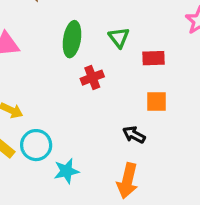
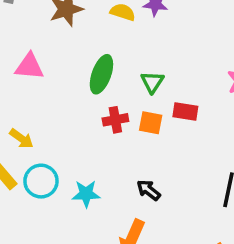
orange square: (156, 102) -> (151, 123), moved
cyan star: (66, 171) -> (86, 194), moved

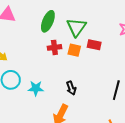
green triangle: (152, 82) -> (76, 27), size x1.5
black arrow: (149, 190) -> (71, 88), turned -152

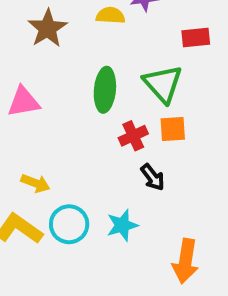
red rectangle: (94, 45) -> (196, 37), moved
black arrow: (71, 88) -> (153, 177), moved

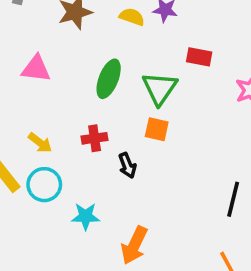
red cross: (133, 136) -> (95, 138), moved
yellow arrow: (36, 183) -> (40, 143), moved
cyan star: (122, 225) -> (86, 216), moved

